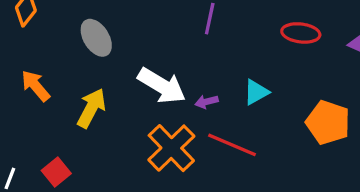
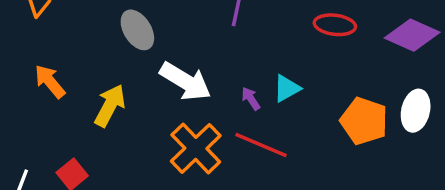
gray ellipse: (96, 38) -> (137, 30), moved
purple arrow: (207, 102) -> (251, 99), moved, turned 70

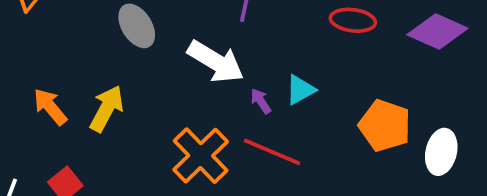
orange arrow: (50, 81) -> (50, 107), moved
white arrow: (185, 81) -> (216, 62), moved
white ellipse: (416, 111) -> (441, 152), moved

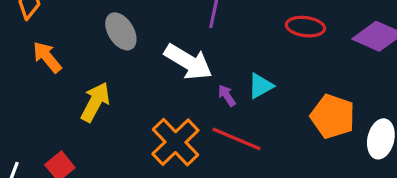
orange arrow: (50, 107) -> (47, 57), moved

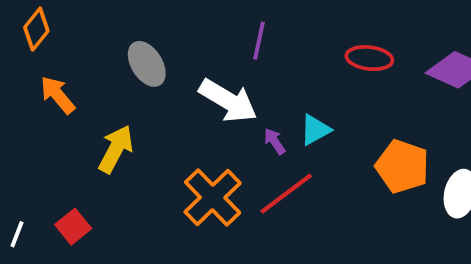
red line: (236, 139) -> (286, 194), turned -60

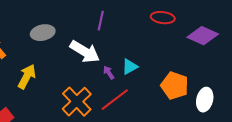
red ellipse: (369, 58) -> (163, 18), moved
gray ellipse: (147, 64) -> (43, 33), turned -70

